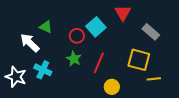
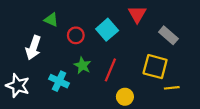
green triangle: (46, 27) -> (51, 20), moved
red circle: (77, 36) -> (76, 35), moved
white arrow: (30, 43) -> (33, 48), turned -115
cyan cross: (43, 70) -> (59, 81), moved

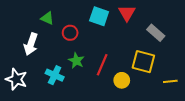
cyan square: (107, 30) -> (99, 16), moved, turned -30
yellow line: (172, 88) -> (170, 81), moved
yellow circle: (125, 97) -> (122, 80), moved

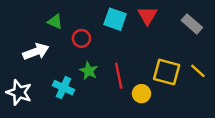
gray rectangle: (156, 33) -> (192, 24), moved
white arrow: (31, 44) -> (36, 52), turned -130
red line: (102, 65) -> (119, 76), turned -35
yellow line: (170, 81) -> (198, 71), moved, turned 48

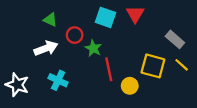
gray rectangle: (192, 24) -> (175, 39), moved
white arrow: (36, 52) -> (46, 48), moved
green star: (89, 71) -> (93, 48), moved

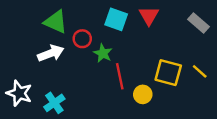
green triangle: (50, 20) -> (56, 22), size x1.5
gray rectangle: (175, 39) -> (198, 23), moved
cyan cross: (58, 80) -> (54, 103), moved, turned 30

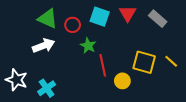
gray rectangle: (198, 23) -> (158, 19), moved
red circle: (82, 39) -> (73, 25), moved

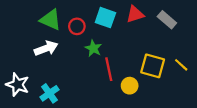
red triangle: (128, 13) -> (135, 14), turned 42

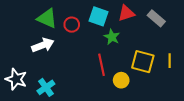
green star: (93, 48) -> (112, 37), moved
yellow line: (181, 65) -> (170, 61), turned 48

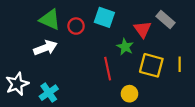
red triangle: (126, 13) -> (143, 29), moved, turned -48
green star: (112, 37) -> (125, 47), moved
white star: (16, 79) -> (17, 84), turned 30
yellow circle: (121, 80) -> (129, 94), moved

